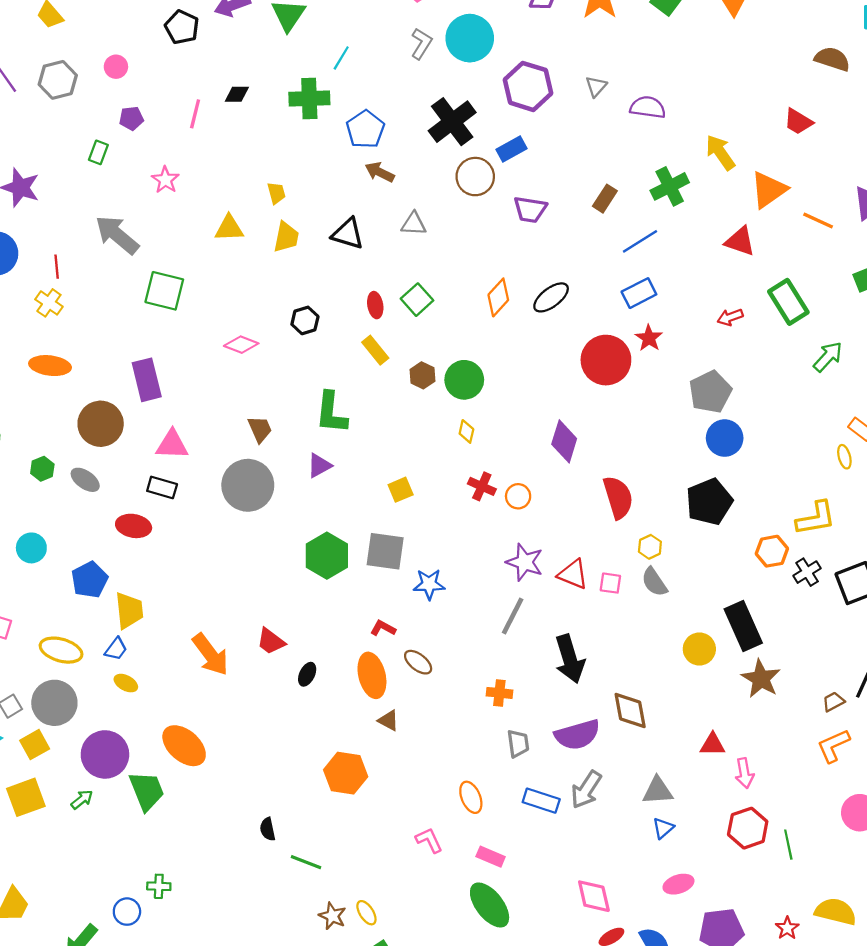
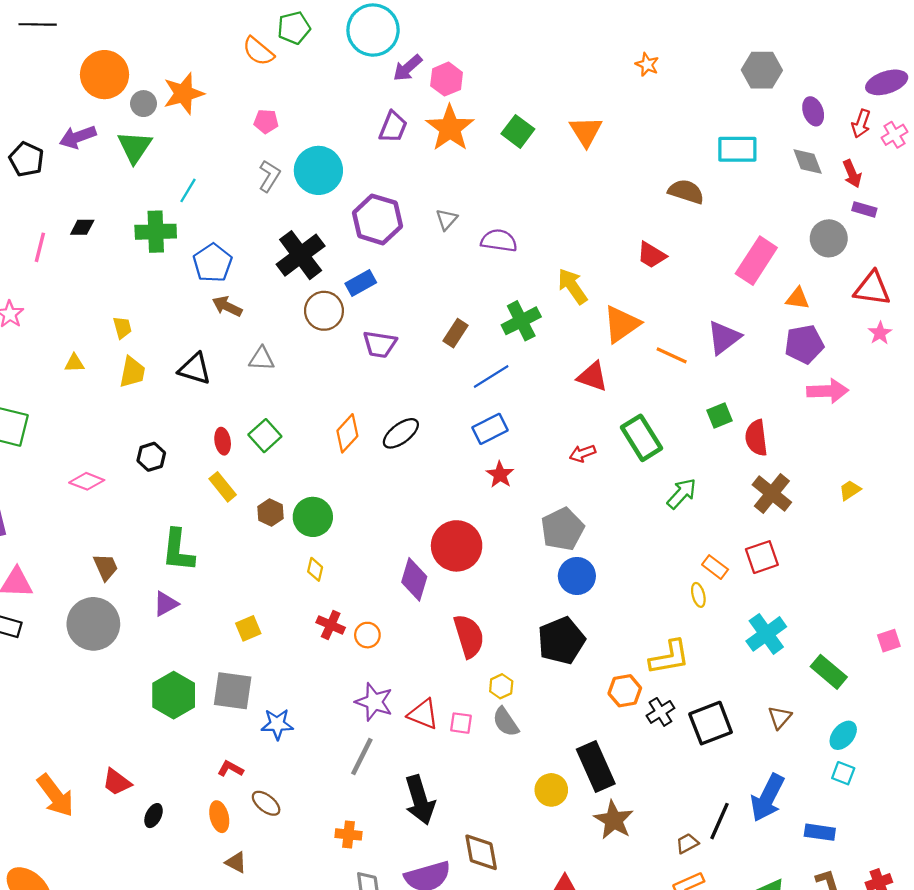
yellow triangle: (229, 228) -> (74, 363), size x0.7
red circle: (606, 360) -> (457, 546), moved
orange ellipse: (372, 675) -> (219, 817), size x0.7

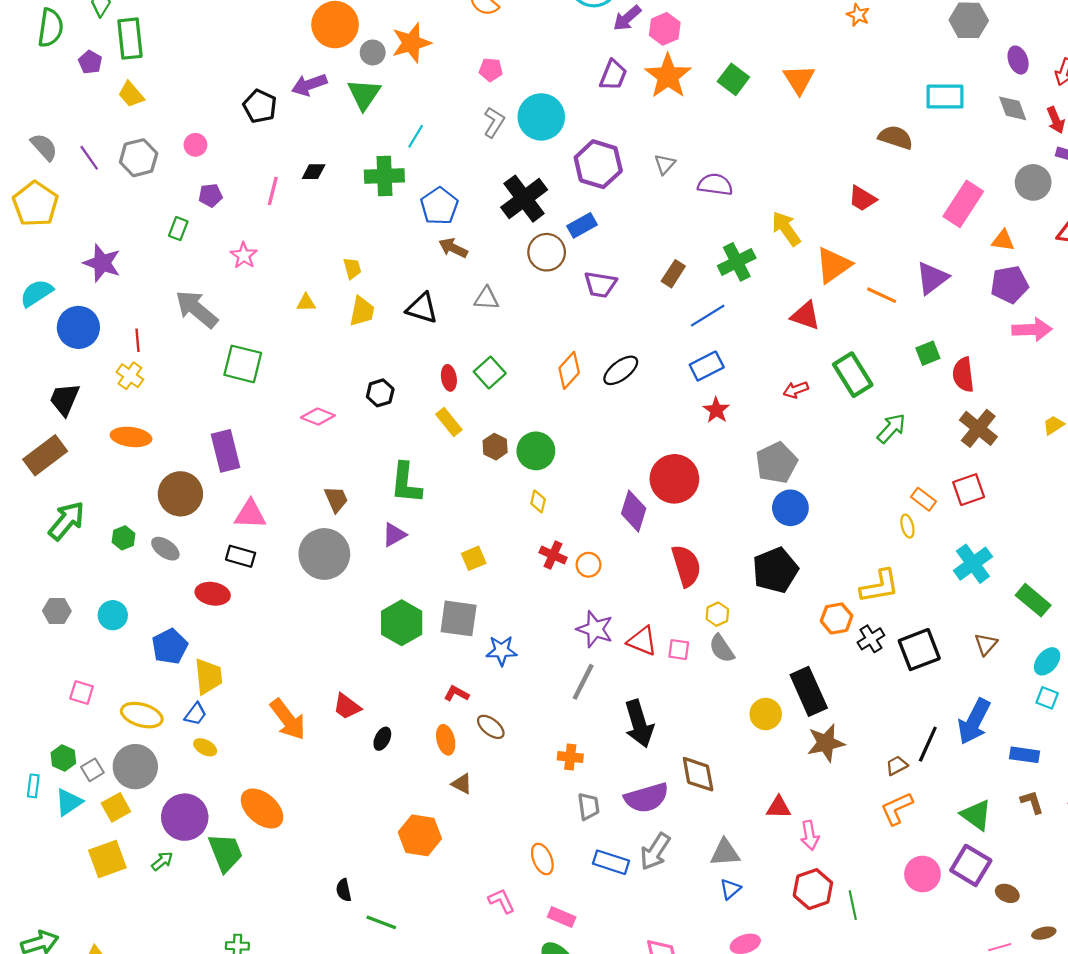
brown star: (614, 820) -> (826, 743), turned 30

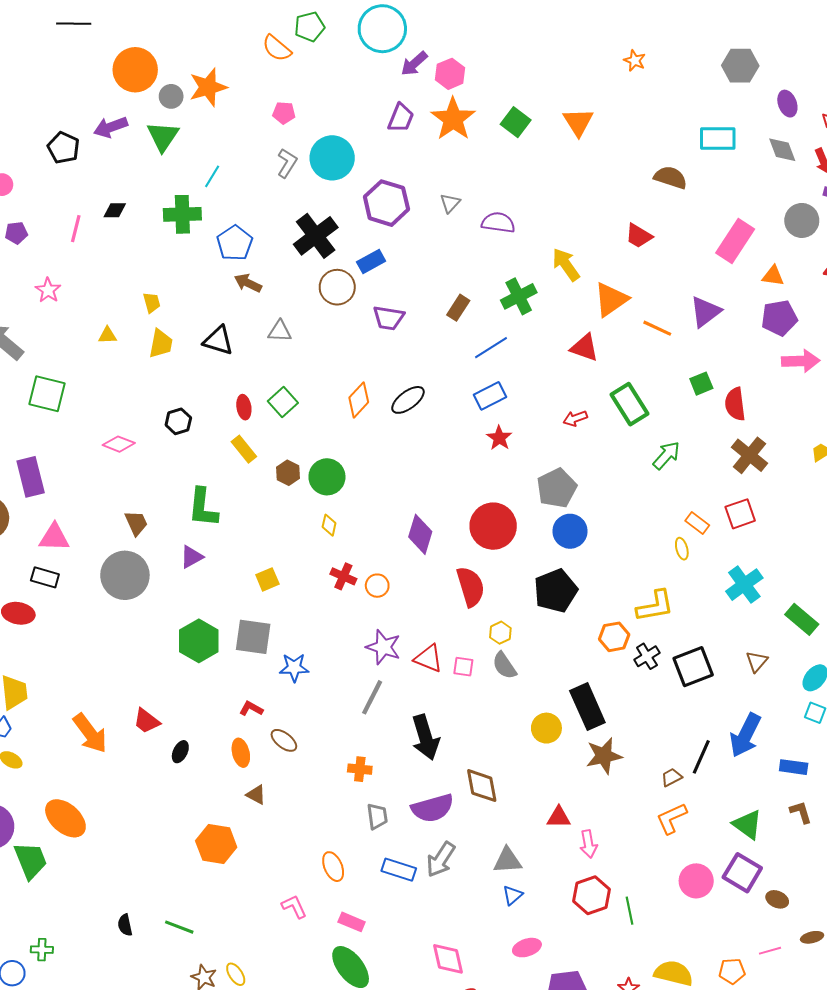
red circle: (674, 479) -> (493, 526), moved
black semicircle: (344, 890) -> (125, 925), moved

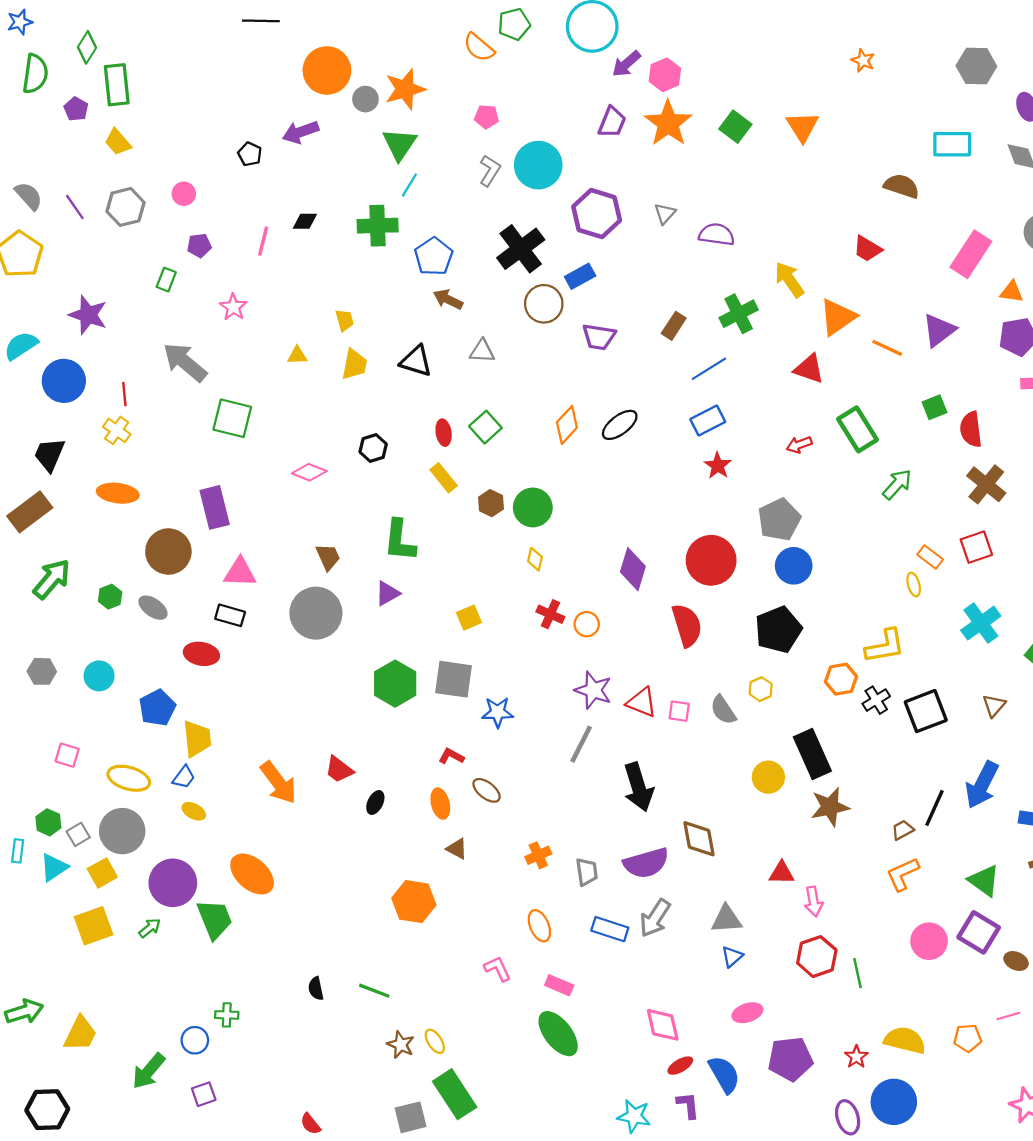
green triangle: (163, 136) -> (400, 144), moved
black pentagon: (63, 148) -> (250, 154), size x0.7
yellow hexagon: (500, 633) -> (761, 689), moved
orange cross: (360, 769) -> (538, 855), moved, turned -30

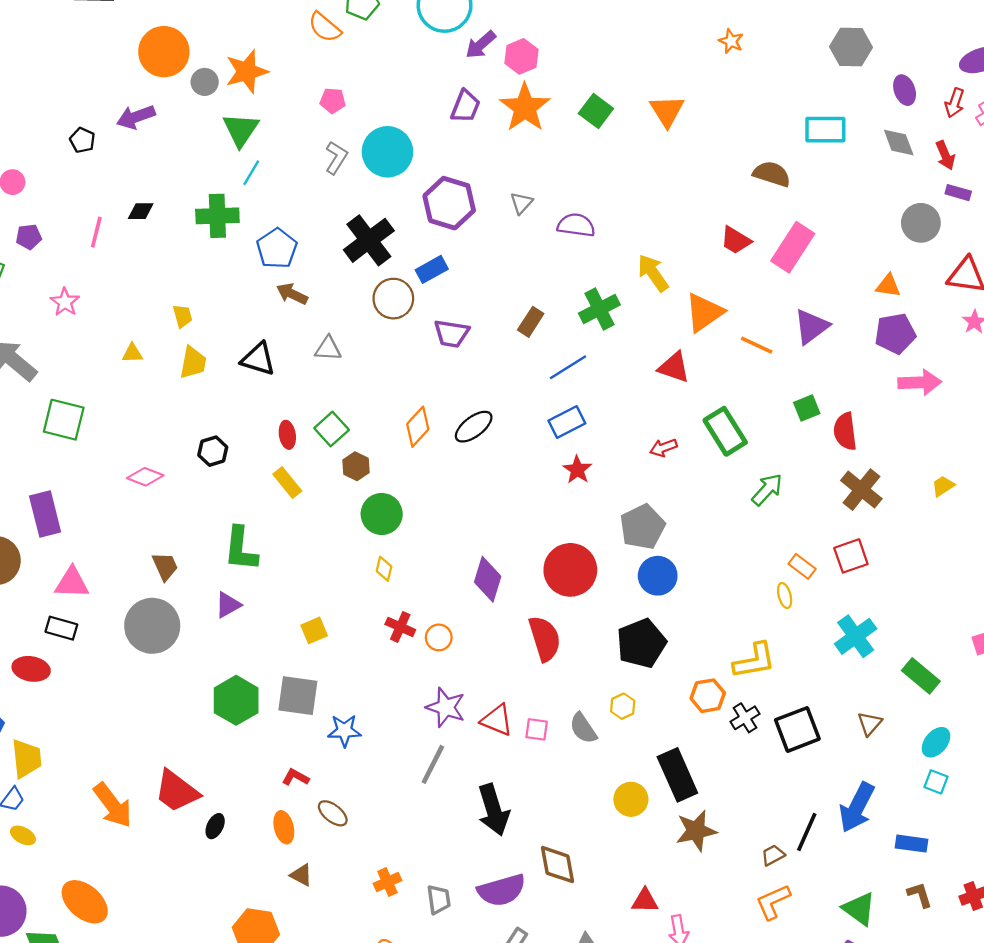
pink rectangle: (971, 254) -> (793, 247), moved
brown hexagon: (491, 503) -> (356, 466), moved
red trapezoid: (339, 769) -> (177, 791), size x1.5

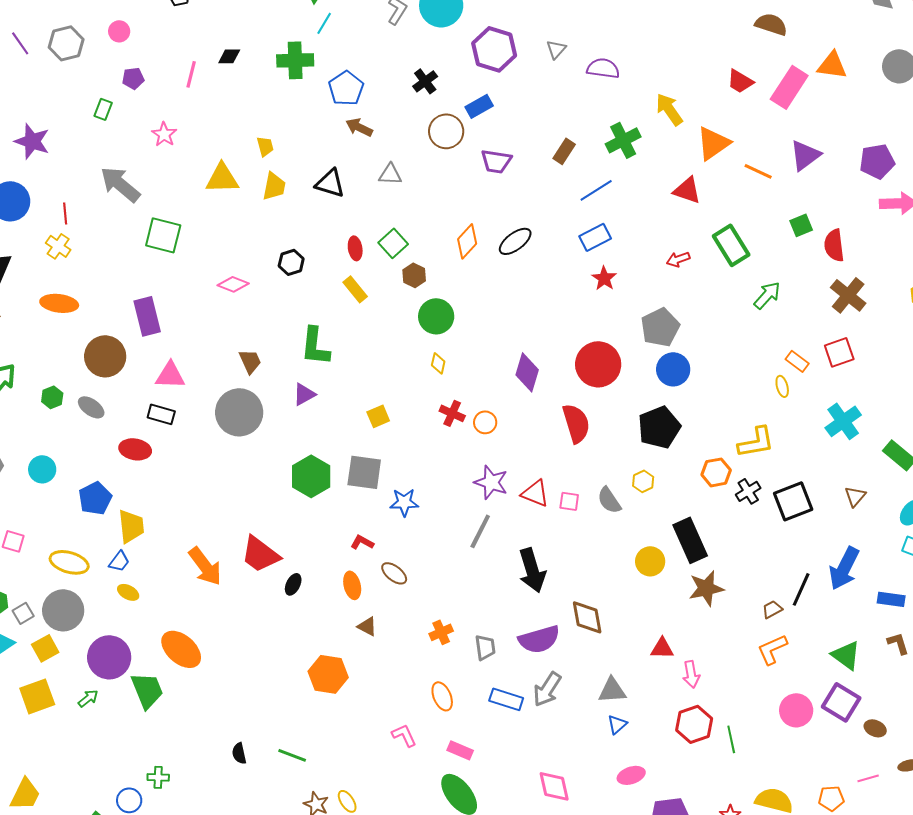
black cross: (369, 240) -> (425, 81), size x0.6
orange triangle: (888, 286) -> (832, 65), moved, size x1.4
yellow triangle: (132, 353) -> (222, 178), size x1.8

